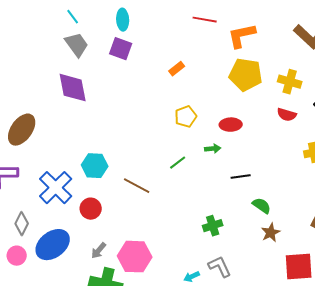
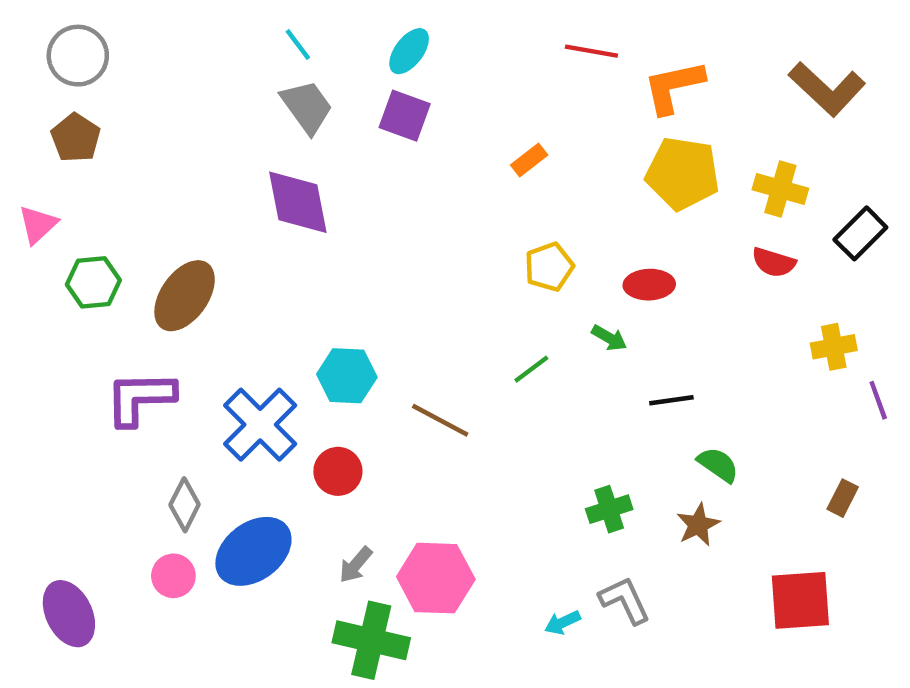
cyan ellipse: (123, 20) -> (409, 51), turned 40
green arrow: (213, 149) -> (609, 338), turned 35
brown star: (271, 233) -> (698, 525), moved

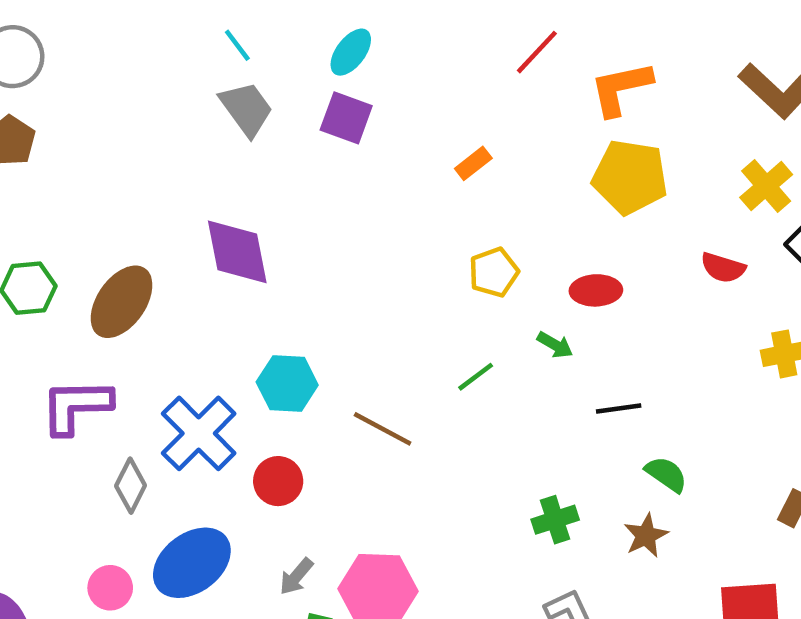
red line: (591, 51) -> (537, 52), turned -57
yellow cross: (780, 189) -> (766, 186), moved, turned 33
purple diamond: (298, 202) -> (237, 252), moved
gray diamond: (185, 505) -> (131, 486), moved

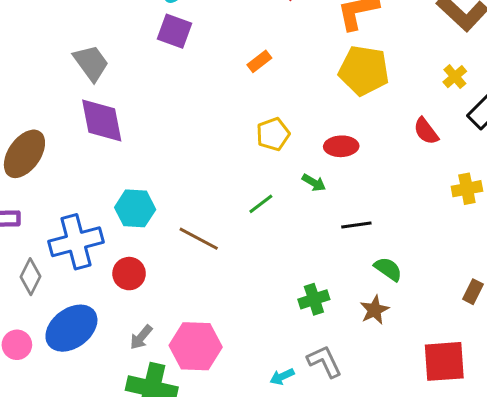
gray trapezoid: (246, 109) -> (91, 63), moved
yellow cross: (766, 186) -> (455, 77), size x0.7
red semicircle: (723, 268) -> (426, 131), turned 36
blue cross: (199, 433) -> (76, 242), turned 30

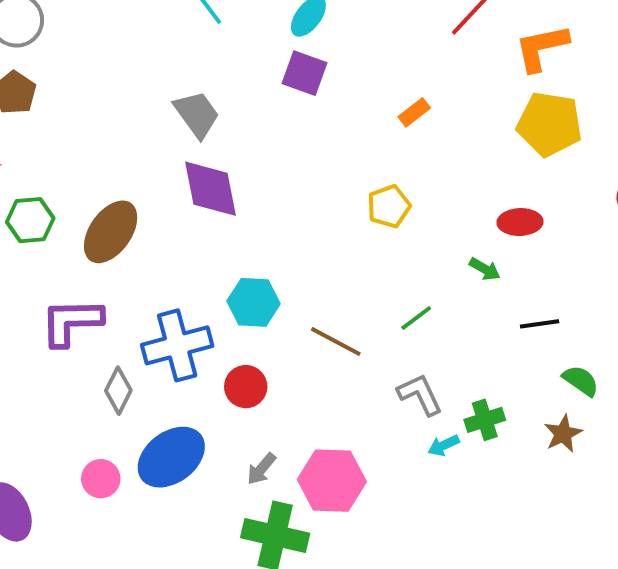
yellow pentagon: (273, 134) -> (389, 206), moved
green line: (261, 204) -> (416, 318), moved
gray L-shape: (324, 361) -> (420, 394), moved
cyan arrow: (282, 377) -> (444, 445), moved

